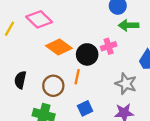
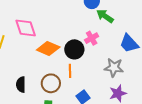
pink diamond: (39, 19) -> (26, 28), turned 40
green arrow: (129, 25) -> (105, 16), turned 48

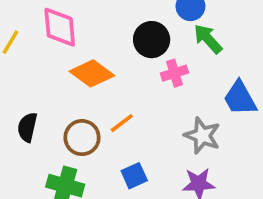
black circle: (74, 49) -> (152, 40), moved
orange line: (70, 71) -> (122, 123), turned 40

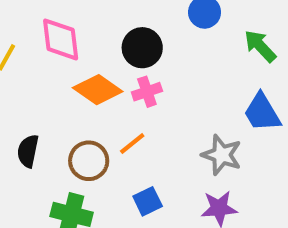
green arrow: (208, 39) -> (260, 46), moved
black circle: (152, 40) -> (142, 48), moved
pink cross: (174, 73) -> (147, 92), moved

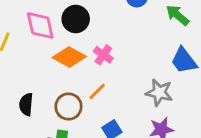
black circle: (142, 48) -> (76, 19), moved
pink cross: (147, 92) -> (103, 55), turned -30

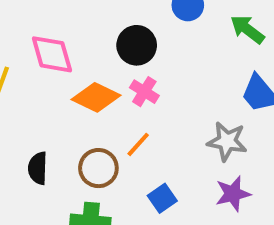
black circle: (76, 19) -> (137, 45), moved

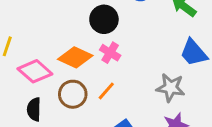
pink diamond: (52, 54) -> (35, 71), moved, turned -32
brown circle: (98, 168) -> (73, 94), moved

